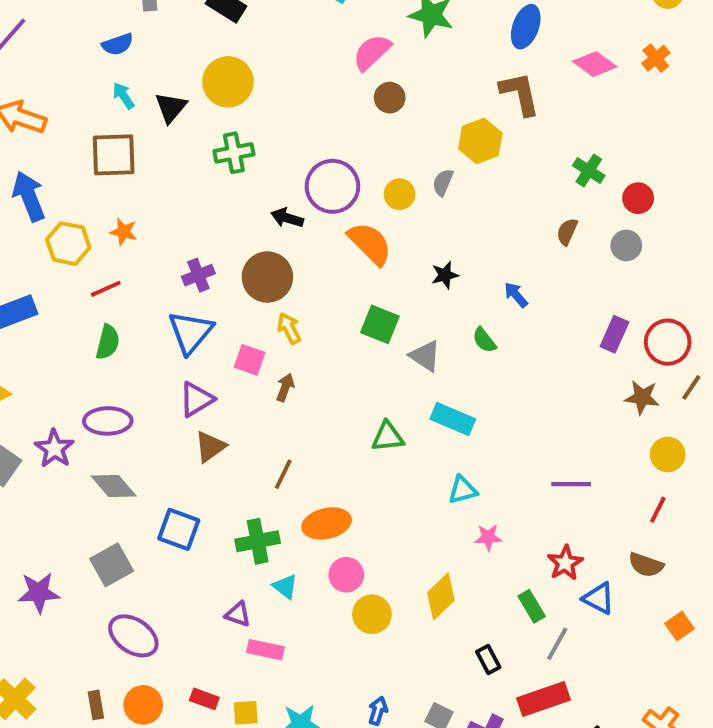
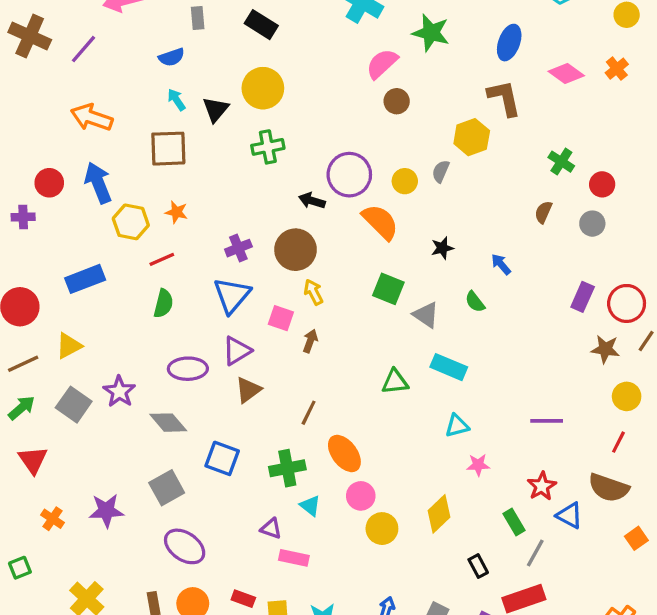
purple ellipse: (108, 421) -> (188, 369), moved
orange ellipse: (327, 523) -> (344, 453), turned 66
brown semicircle: (646, 565) -> (609, 488), size x1.4

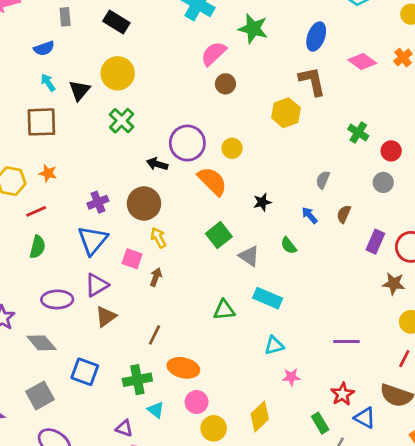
green cross: (268, 147) -> (122, 121), turned -35
gray semicircle: (441, 171) -> (323, 180), moved
brown semicircle: (543, 212) -> (344, 214), moved
green square: (388, 289) -> (219, 235), turned 30
orange ellipse: (344, 453) -> (183, 368), turned -40

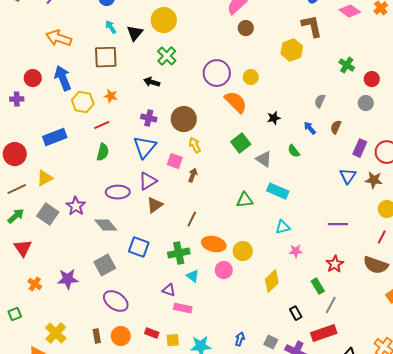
black arrow: (157, 164) -> (152, 82), moved
purple cross: (98, 202) -> (149, 118), turned 35
blue triangle: (365, 418) -> (348, 176), moved, turned 36
yellow circle: (214, 428) -> (243, 251), moved

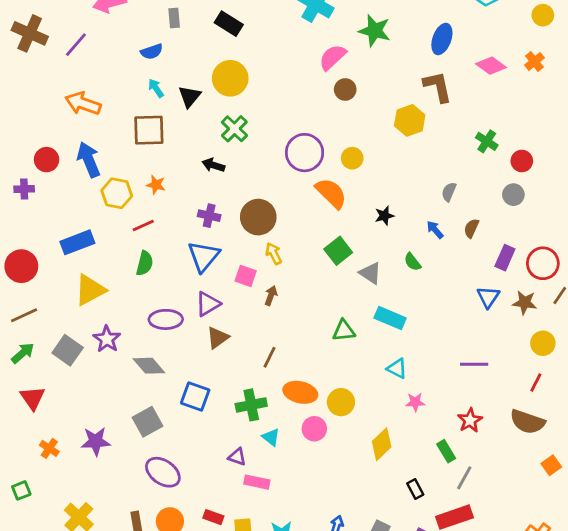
yellow triangle: (45, 178) -> (90, 290), moved, size x1.4
cyan triangle: (283, 227) -> (397, 368), turned 42

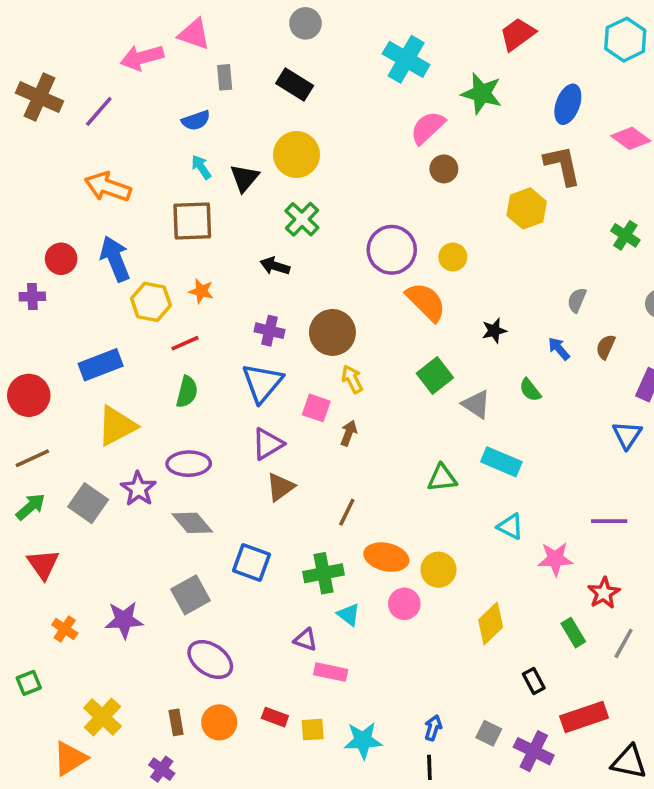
purple ellipse: (166, 319) -> (189, 464), moved
pink star: (415, 402) -> (555, 559), moved, size x1.4
gray line: (464, 478) -> (624, 643), moved

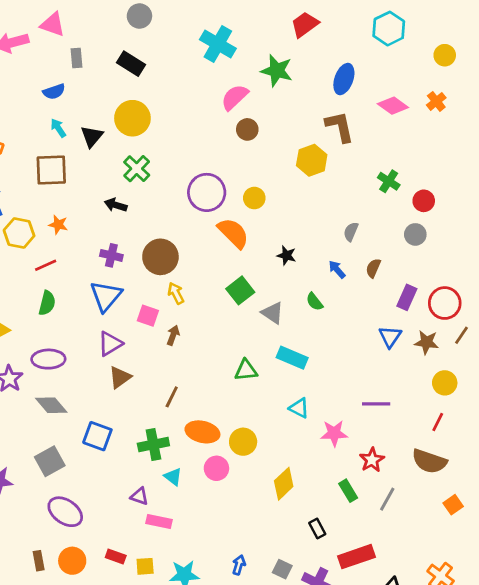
black star: (494, 331) -> (286, 255), turned 30

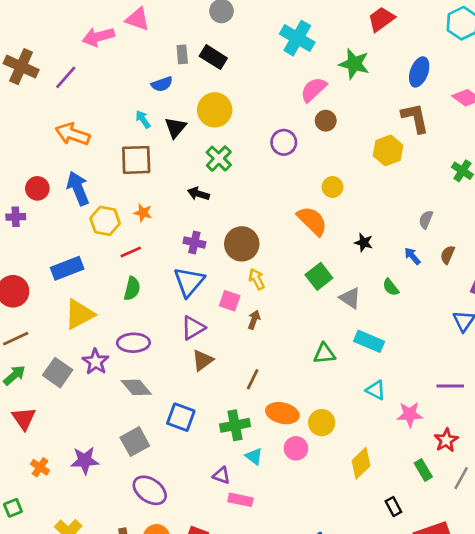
gray rectangle: (76, 58) -> (182, 54), moved
blue semicircle: (54, 92) -> (162, 84), moved
purple circle: (207, 192) -> (284, 142), moved, size x0.7

